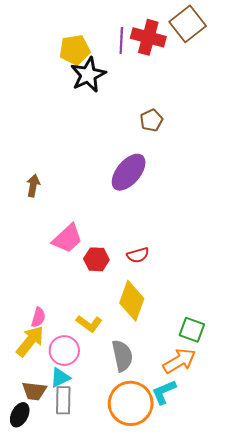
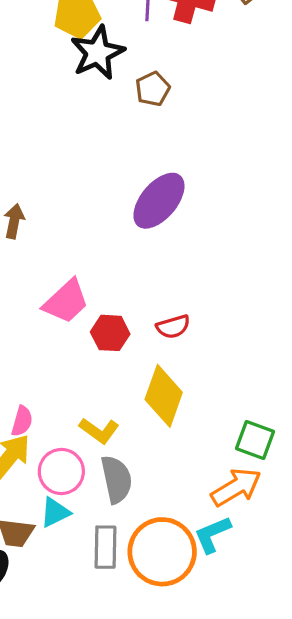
brown pentagon: (151, 120) -> (153, 89), moved
gray semicircle: (122, 356) -> (116, 479), moved
gray rectangle: (63, 400) -> (105, 547), moved

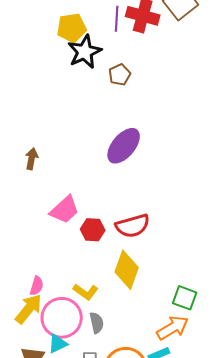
red semicircle: (173, 327) -> (133, 226), size x1.6
pink circle: (61, 471) -> (62, 318), size x1.4
gray semicircle: (116, 479) -> (97, 323), size x0.7

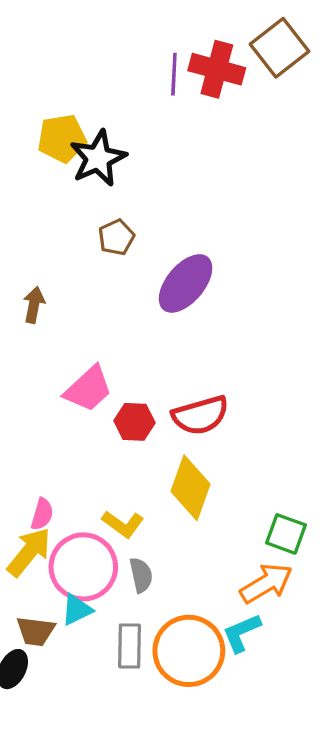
yellow pentagon: (72, 28) -> (62, 138), moved
black star: (85, 52) -> (98, 158), moved
brown pentagon: (120, 75) -> (116, 237), moved

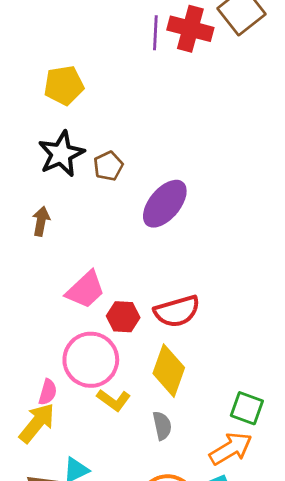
black star: (98, 158) -> (61, 154), moved
pink circle: (83, 567) -> (91, 360), moved
gray semicircle: (141, 575) -> (162, 426), moved

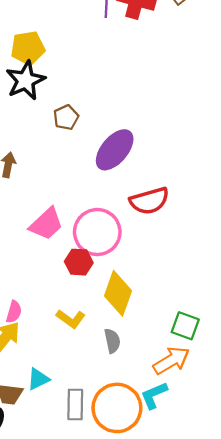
black star: (61, 154) -> (25, 80), moved
red semicircle: (177, 311) -> (149, 201), moved
red hexagon: (123, 317) -> (79, 262), moved
pink circle: (91, 360) -> (97, 232), moved

